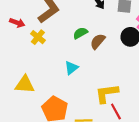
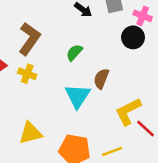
brown semicircle: (98, 41) -> (101, 79), moved
cyan triangle: (71, 68) -> (78, 96), size x1.5

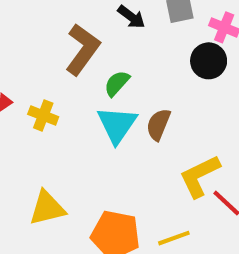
brown L-shape: (29, 39) -> (83, 49), moved
cyan triangle: (78, 96) -> (117, 125), moved

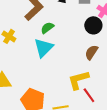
brown semicircle: (158, 125) -> (91, 52), moved

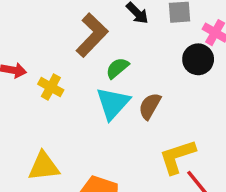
brown semicircle: (91, 52) -> (150, 106), moved

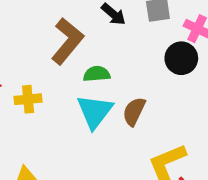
green semicircle: (117, 68) -> (97, 74), turned 40
yellow cross: (51, 87) -> (28, 99), turned -30

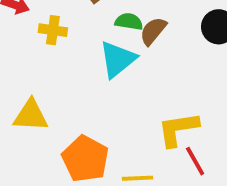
brown semicircle: (134, 111) -> (153, 31), moved

